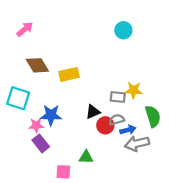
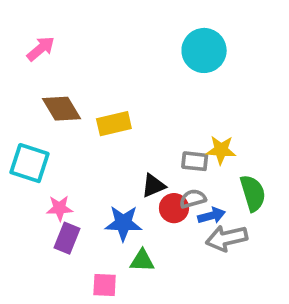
cyan circle: (123, 30) -> (204, 50), size x1.5
blue star: (51, 115) -> (123, 223), moved
purple rectangle: (41, 143) -> (67, 238), turned 60

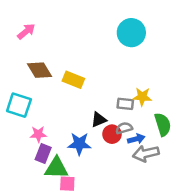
yellow rectangle: (114, 124) -> (73, 80), turned 35
green triangle: (142, 261) -> (56, 168), moved, size x1.5

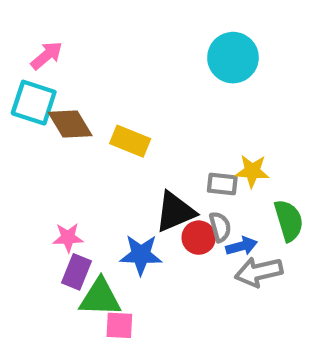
cyan square: (19, 105) -> (34, 103), moved
black triangle: (99, 120) -> (175, 212), size x1.5
gray semicircle: (124, 128) -> (220, 227), turned 91

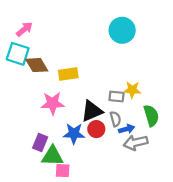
yellow rectangle: (130, 141) -> (68, 74), turned -30
pink star: (68, 238) -> (53, 103), moved, size x1.5
red circle: (199, 238) -> (96, 129), moved

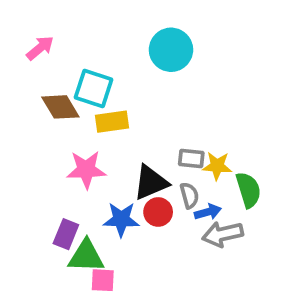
cyan circle: (122, 30) -> (171, 50), moved
cyan square: (18, 54) -> (94, 88), moved
yellow star: (132, 90) -> (217, 166), moved

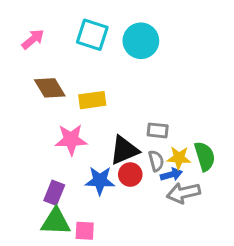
cyan square: (94, 88) -> (92, 35), moved
yellow star: (217, 166) -> (179, 158), moved
green triangle: (86, 256) -> (56, 222), moved

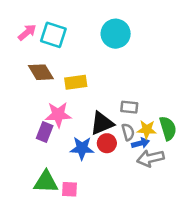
cyan square: (92, 35) -> (53, 35), moved
purple rectangle: (54, 193) -> (45, 132), moved

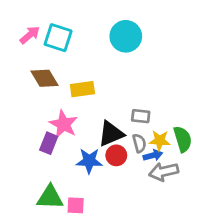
pink star: (58, 115) -> (64, 124), turned 30

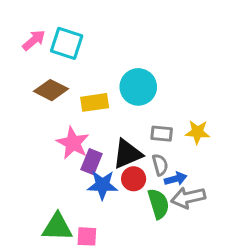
cyan circle: (126, 36) -> (138, 87), moved
brown diamond: (45, 78) -> (51, 90), turned -32
green semicircle: (183, 139) -> (159, 204), moved
yellow star: (160, 140) -> (197, 132), moved
purple rectangle: (49, 143) -> (92, 162), moved

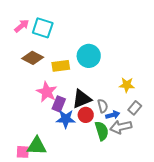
gray rectangle: (162, 134) -> (135, 108), moved, turned -56
pink square: (87, 236) -> (23, 152), moved

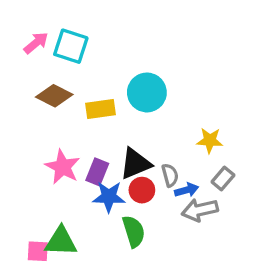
pink star: (47, 92) -> (63, 167), moved
green semicircle: (102, 131) -> (134, 231), moved

